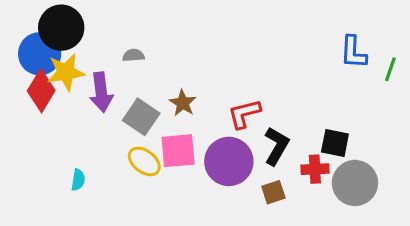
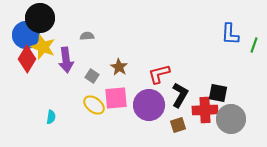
yellow star: (66, 72) -> (43, 47), turned 30
gray square: (141, 117) -> (92, 76), size x0.6
red cross: (315, 169) -> (205, 110), size x1.4

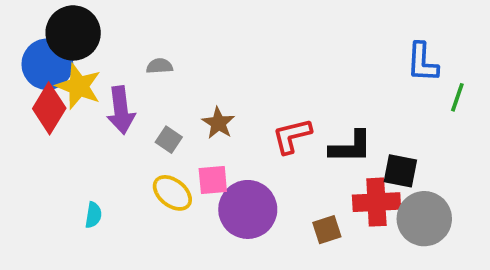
green line: (254, 45) -> (457, 97), moved
black L-shape: (180, 95) -> (351, 147), moved, turned 60
pink square: (116, 98) -> (213, 180), size x0.7
purple circle: (149, 105) -> (248, 209), moved

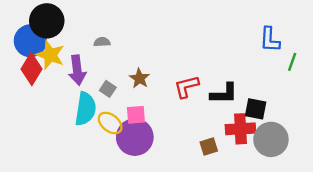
purple circle: (248, 209) -> (135, 137), moved
cyan semicircle: (93, 215) -> (85, 109), moved, size x2.0

